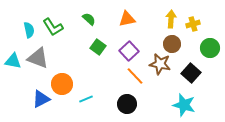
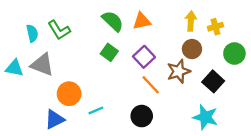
green semicircle: (89, 19) -> (113, 21), moved, size x1.5
brown star: (160, 64) -> (179, 71), turned -30
blue triangle: (41, 99) -> (55, 119), moved

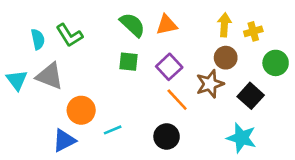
green square: (109, 52) -> (128, 62), turned -30
cyan triangle: (14, 68) -> (17, 80), turned 42

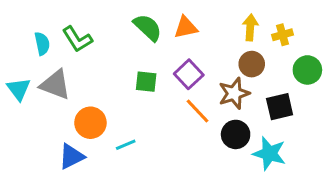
green square: (128, 62) -> (146, 82), moved
black square: (251, 96) -> (280, 107), turned 35
black circle: (167, 136) -> (236, 134), moved

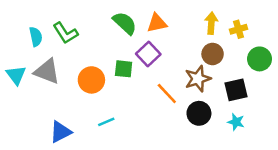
purple square: (189, 74) -> (148, 54), moved
orange circle: (90, 123) -> (91, 80), moved
cyan star: (269, 153) -> (236, 122), moved, size x0.6

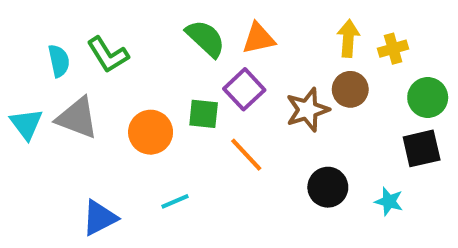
brown star: (198, 79) -> (307, 110), moved
black square: (236, 90) -> (422, 148), moved
orange line: (167, 94) -> (246, 155), moved

